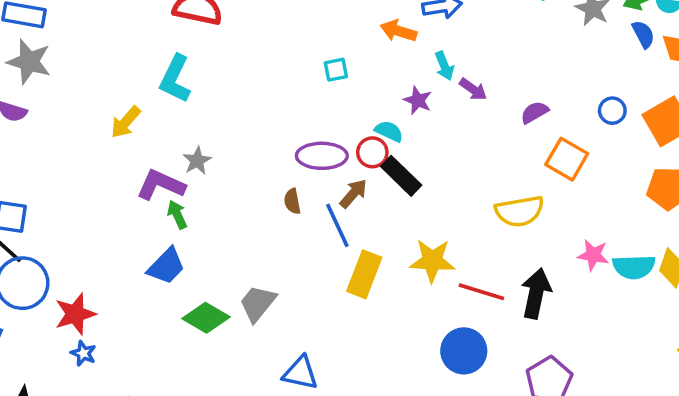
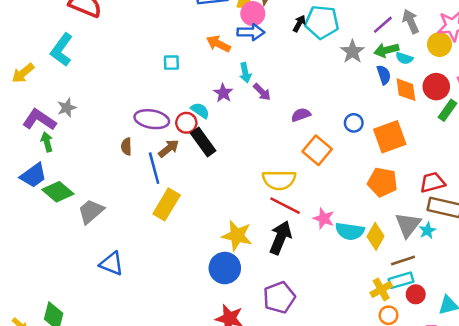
yellow star: (432, 261) -> (237, 236), moved
red line: (481, 292) -> (285, 206), moved
green diamond: (206, 318) -> (58, 192), moved

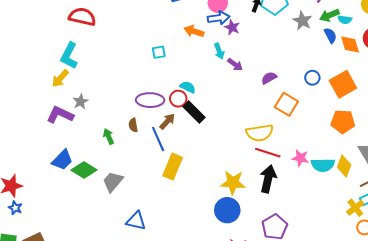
yellow arrow: (23, 73) -> (60, 78), moved
purple star: (223, 93) -> (232, 27), moved
green arrow: (47, 142) -> (109, 136), moved

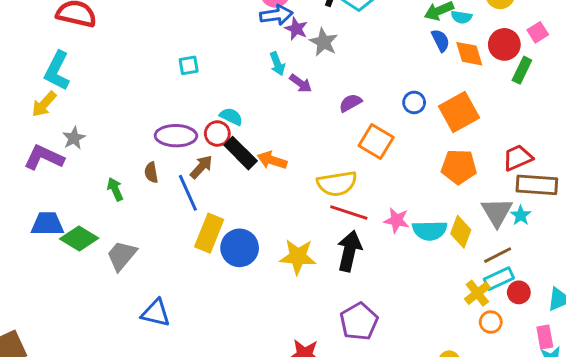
gray star: (302, 21) -> (324, 42), moved
orange arrow: (194, 31) -> (272, 160), moved
blue trapezoid: (62, 160) -> (47, 224), turned -135
blue circle: (227, 210) -> (240, 248), moved

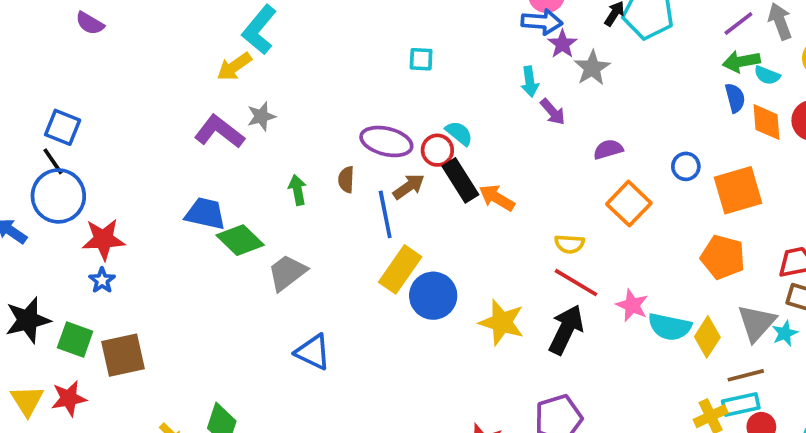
yellow semicircle: (337, 184) -> (569, 244), size x0.6

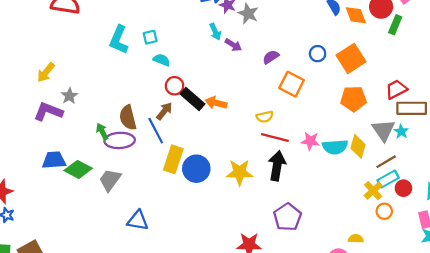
cyan L-shape: (259, 30) -> (119, 40), moved
cyan semicircle: (459, 133) -> (162, 60), moved
purple ellipse: (386, 141) -> (120, 140), moved
brown semicircle: (346, 180) -> (128, 118), size x1.6

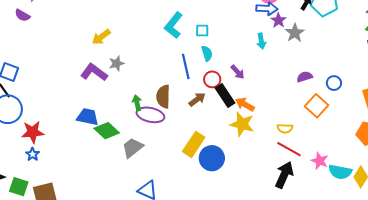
purple arrow: (233, 45) -> (238, 72), moved
blue circle: (318, 54) -> (334, 83), moved
cyan semicircle: (162, 60) -> (207, 53), turned 35
blue line: (156, 131) -> (186, 66), moved
yellow star: (239, 172) -> (242, 124), moved

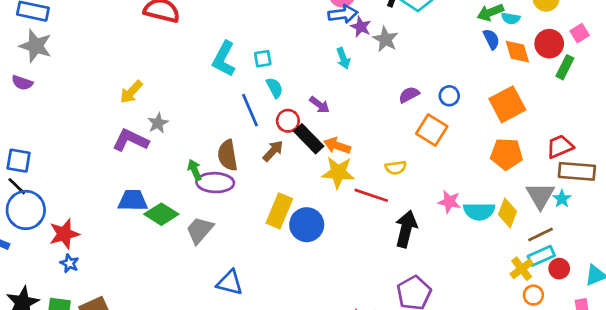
red line: (289, 149) -> (371, 195), moved

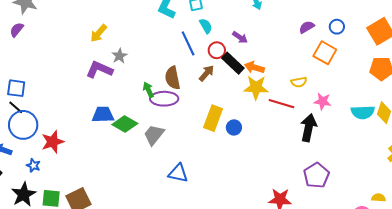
purple semicircle: (22, 83) -> (17, 30), turned 112
pink star: (449, 202) -> (323, 101), moved
blue circle: (307, 225) -> (234, 127), size x0.6
blue star: (69, 263) -> (33, 165), moved

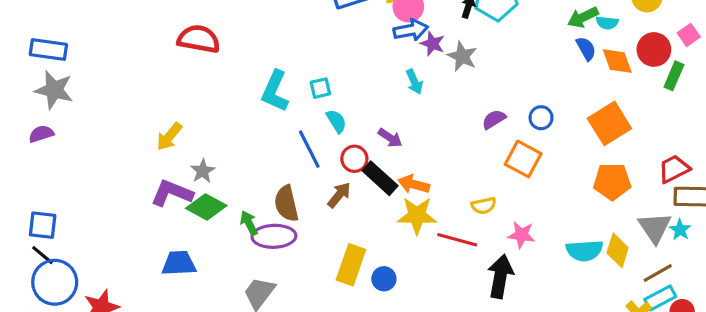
purple semicircle: (17, 30) -> (41, 134), turned 35
green diamond: (125, 124) -> (206, 207), moved

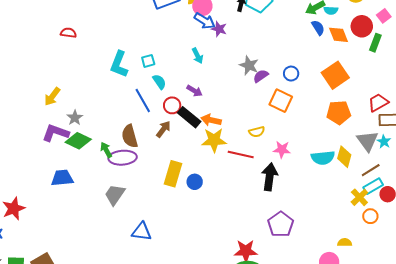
blue arrow: (411, 30) -> (205, 21), turned 45
red semicircle: (199, 39) -> (68, 33), size x0.6
gray star: (462, 56) -> (249, 65), moved
cyan arrow: (414, 82) -> (197, 56), moved

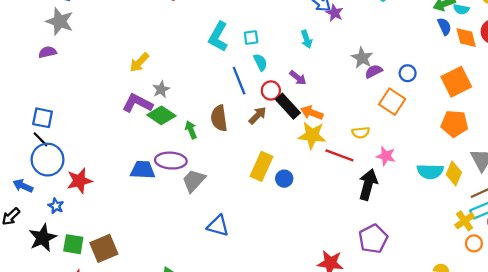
purple ellipse: (123, 158) -> (171, 161), moved
blue trapezoid: (62, 178) -> (143, 170), moved

